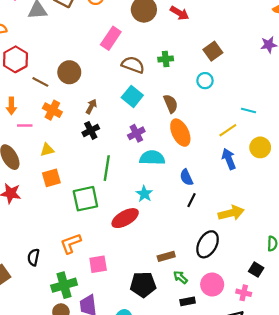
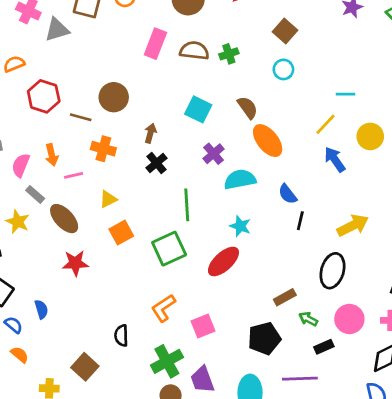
brown semicircle: (133, 65) -> (194, 51), moved

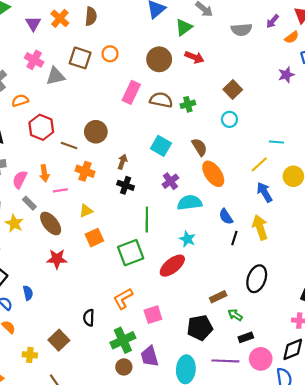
black cross: (157, 163) -> (126, 185), turned -35
yellow arrow: (353, 225) -> (260, 227), moved, turned -85
pink circle: (349, 319) -> (261, 359), moved

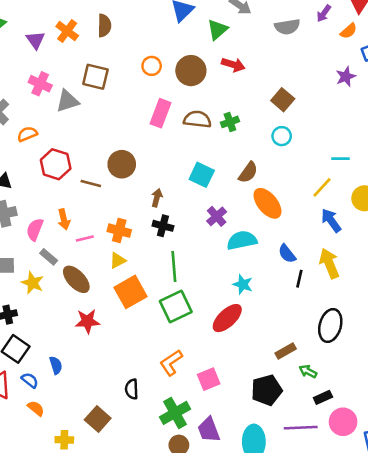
orange circle: (110, 54) -> (152, 66), moved
brown semicircle: (199, 147) -> (248, 172), turned 72
orange cross: (85, 171) -> (119, 231), moved
green line: (147, 220) -> (174, 266), moved
orange square: (94, 238) -> (130, 292), size x1.4

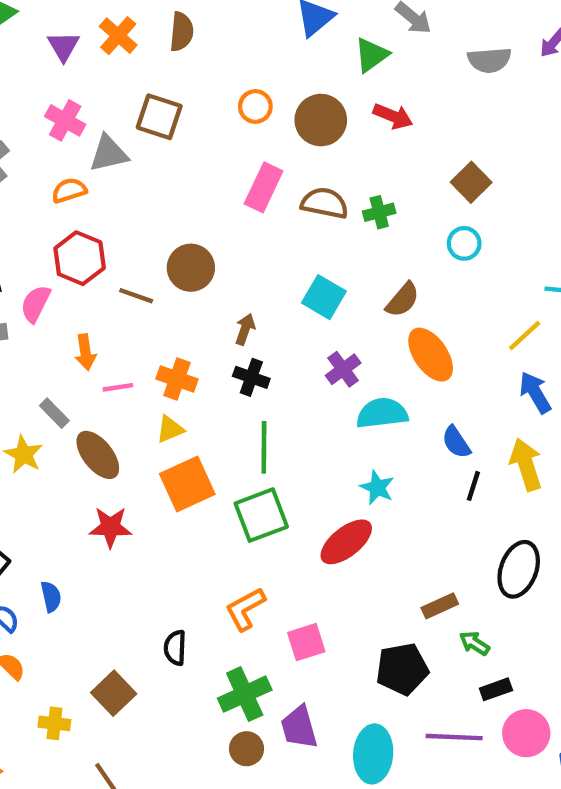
orange semicircle: (27, 134) -> (69, 190), moved
pink semicircle: (35, 229) -> (36, 304), moved

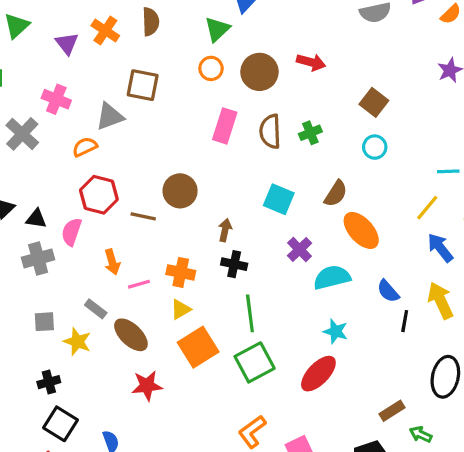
green triangle: (372, 55) -> (217, 29), moved
pink cross: (65, 120) -> (56, 99), moved
brown semicircle: (325, 203) -> (270, 131), turned -96

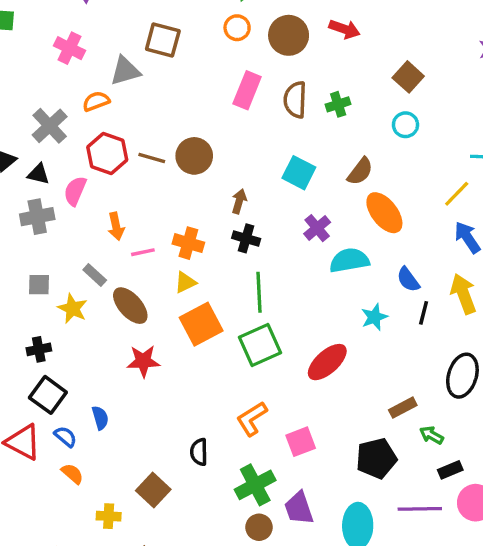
gray cross: (22, 134) -> (50, 126), moved
brown line: (143, 216) -> (152, 158), moved
cyan star: (336, 331) -> (374, 317), moved, turned 30

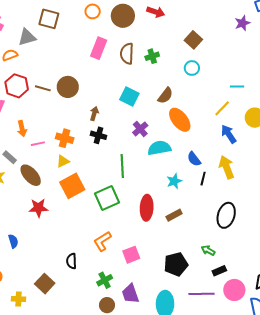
green line: (259, 292) -> (122, 166), moved
red ellipse: (327, 362) -> (147, 208), turned -45
brown rectangle: (403, 408) -> (174, 215), moved
green cross: (255, 485) -> (105, 280), size x0.7

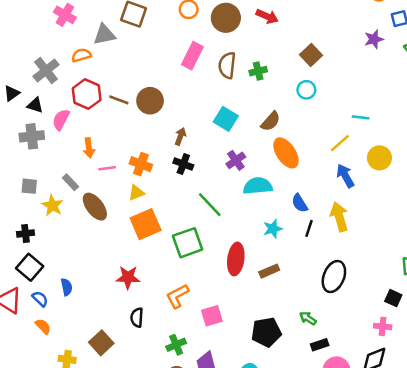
green line: (122, 166) -> (210, 205), turned -45
red star: (38, 208) -> (128, 277), moved

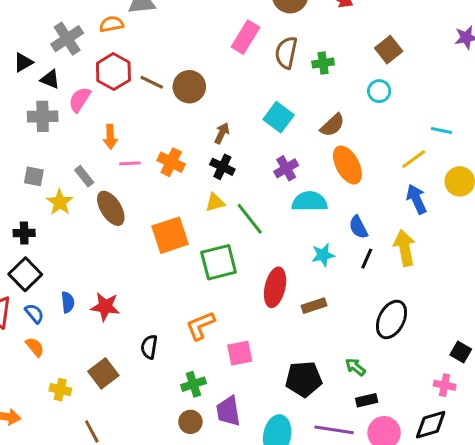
yellow triangle: (136, 193) -> (215, 202), moved
red star: (128, 277) -> (105, 307), moved

